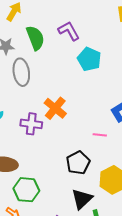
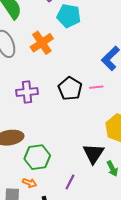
orange cross: (55, 108) -> (42, 43), moved, turned 30
black pentagon: (78, 163) -> (70, 89), moved

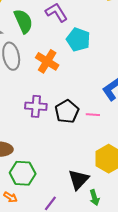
orange cross: (42, 43) -> (47, 61), turned -35
purple cross: (27, 92) -> (36, 106), moved

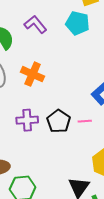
cyan pentagon: (78, 40) -> (78, 23), moved

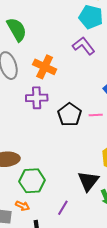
purple L-shape: (35, 24) -> (84, 46), moved
purple cross: (27, 120) -> (37, 98), moved

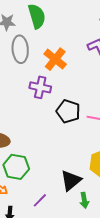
black pentagon: (70, 115) -> (68, 111), turned -30

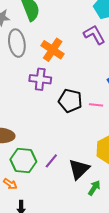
purple line: (40, 200) -> (51, 161), moved
green arrow: (84, 200) -> (94, 188), turned -133

